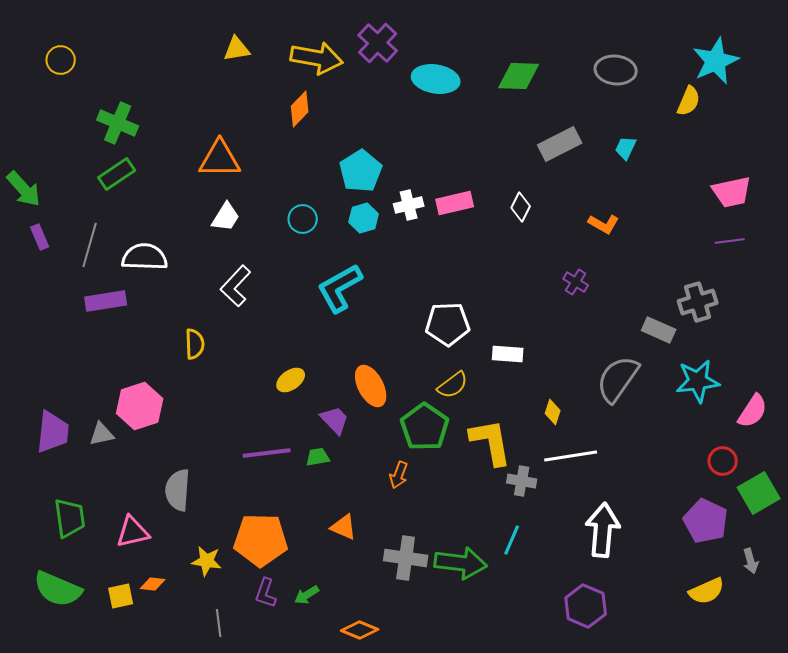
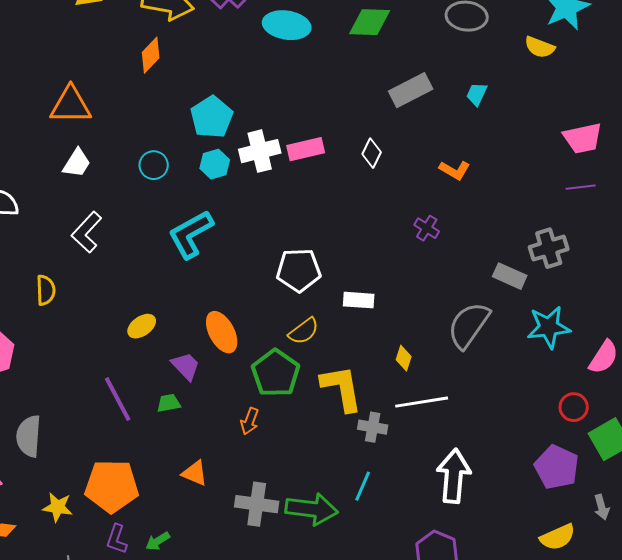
yellow semicircle: (689, 101) -> (540, 47), turned 88
white cross: (409, 205) -> (260, 151), size x1.4
purple line: (267, 453) -> (118, 399), turned 69

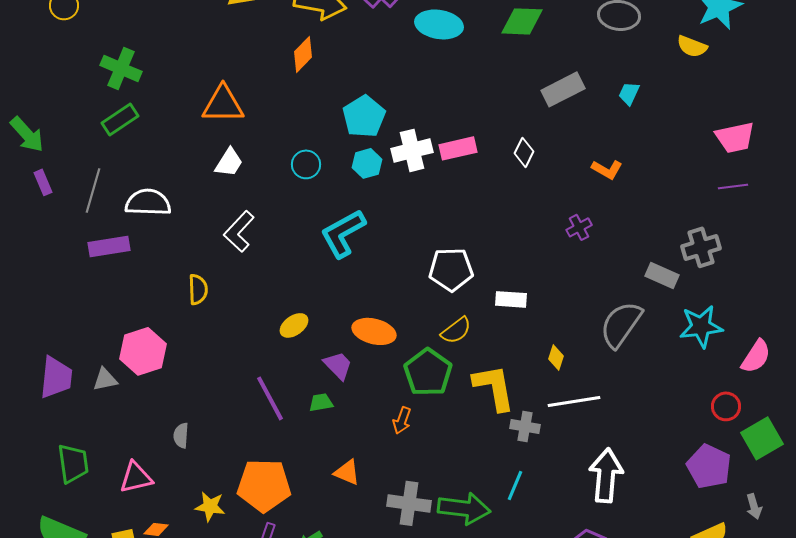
purple cross: (427, 228) -> (579, 227), turned 30
orange ellipse: (222, 332) -> (374, 331), turned -48
gray semicircle: (29, 436) -> (181, 435), size x0.6

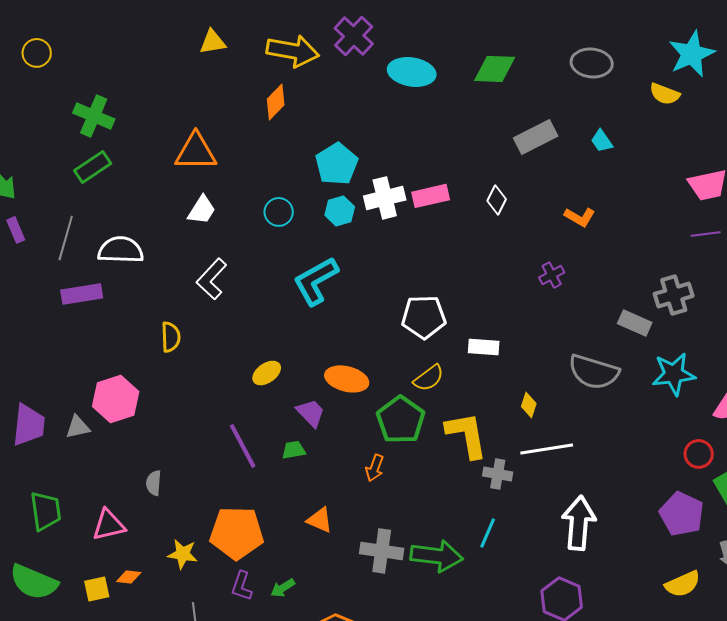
cyan trapezoid: (629, 93) -> (602, 141), turned -60
gray semicircle: (621, 324) -> (594, 372), turned -108

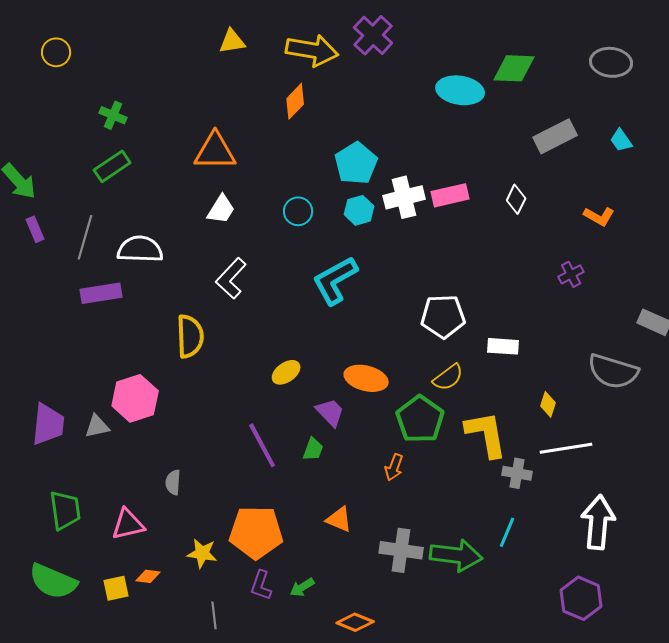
cyan ellipse: (412, 72) -> (460, 90), moved
green cross: (94, 116) -> (113, 115), size x0.7
yellow semicircle: (171, 337) -> (190, 336), size x1.4
green trapezoid: (294, 450) -> (313, 449), turned 120

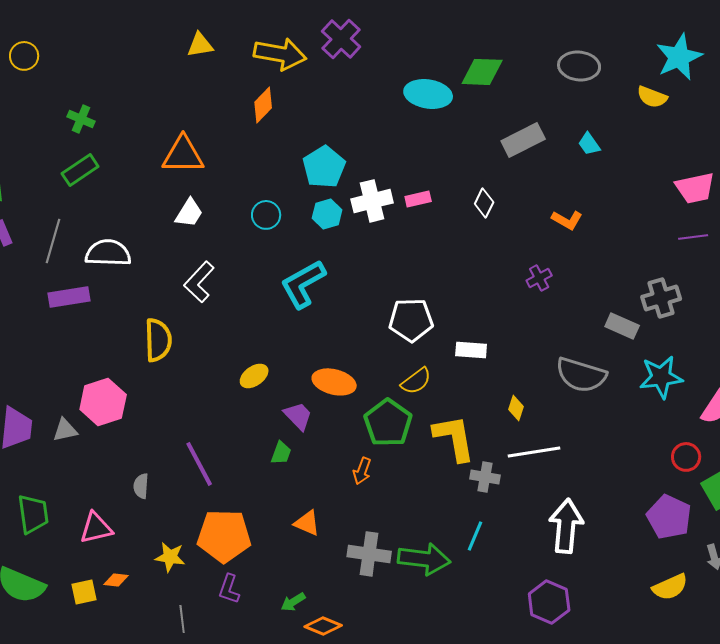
pink rectangle: (450, 195) -> (418, 199), size x0.7
purple line: (262, 445) -> (199, 464), moved
green arrow: (302, 587) -> (293, 602), moved

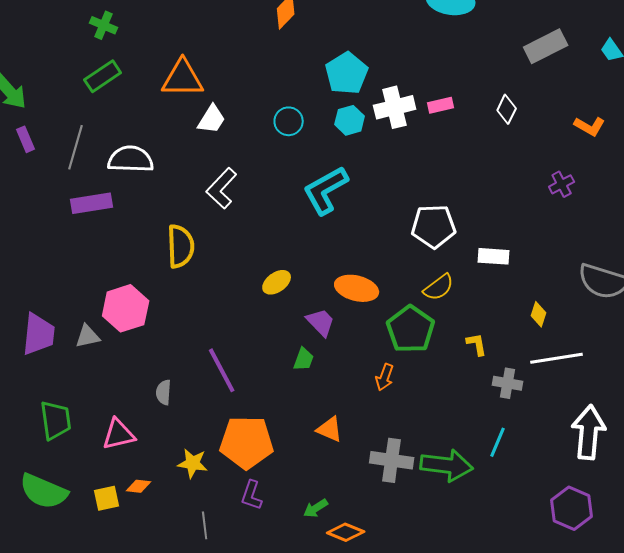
orange triangle: (183, 155) -> (183, 78), moved
yellow L-shape: (454, 438) -> (477, 344), size x0.5

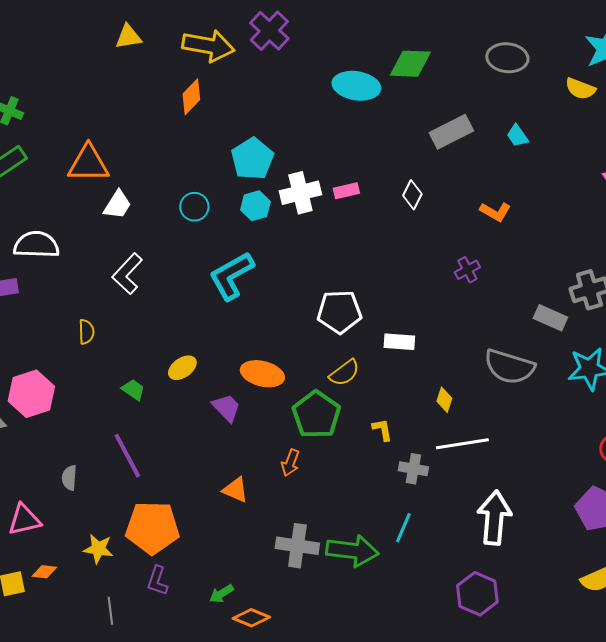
yellow semicircle: (181, 246) -> (86, 332), size x0.6
green trapezoid: (304, 359) -> (133, 390), moved, turned -75
orange triangle: (330, 429) -> (235, 490), moved

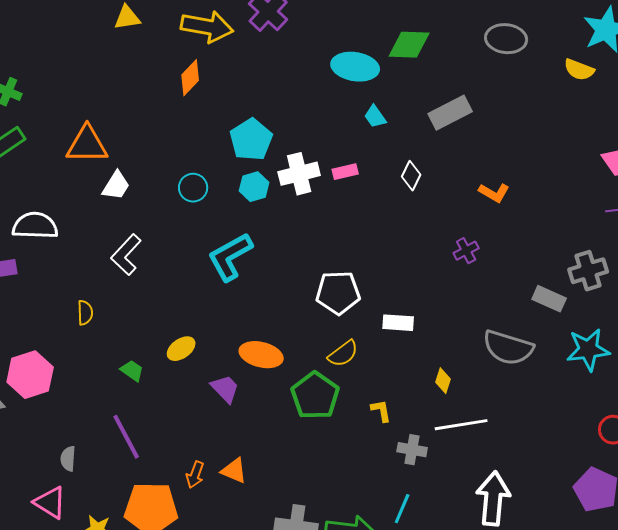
cyan trapezoid: (517, 136) -> (375, 117), moved
orange arrow: (290, 463) -> (195, 475), moved
pink triangle: (24, 520) -> (50, 503), moved, turned 45

